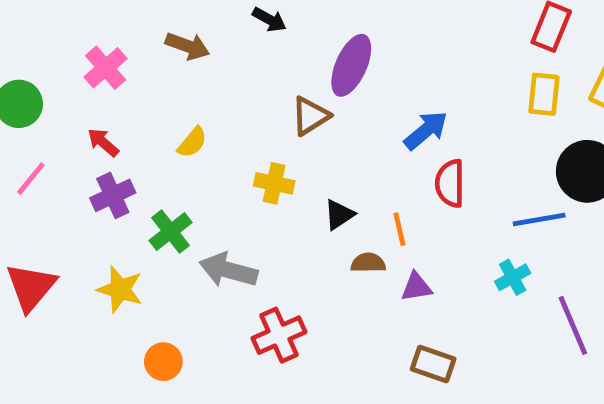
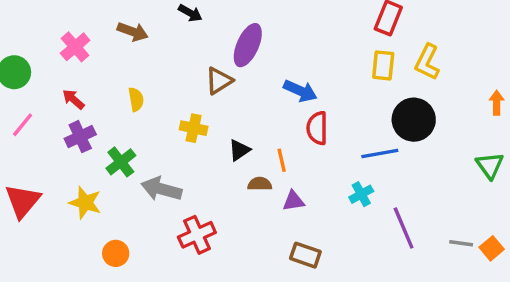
blue arrow: (426, 130) -> (300, 91), turned 64
yellow semicircle: (192, 142) -> (136, 99), turned -50

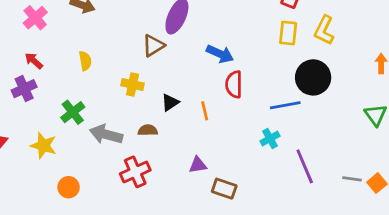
purple cross: (80, 137) -> (24, 89), moved
brown semicircle: (260, 184) -> (148, 130), moved
purple triangle: (293, 201) -> (198, 165), moved

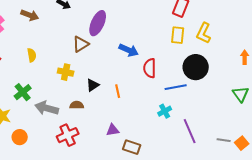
red semicircle: (234, 84) -> (150, 68), moved
orange circle: (69, 187) -> (20, 137), moved

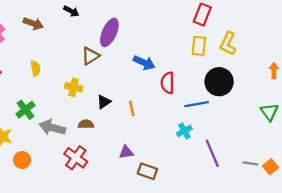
red cross: (68, 135) -> (76, 158), turned -30

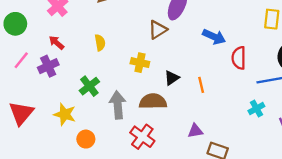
brown semicircle: (86, 124) -> (153, 101), size x1.6
gray arrow: (52, 128) -> (118, 105), turned 70

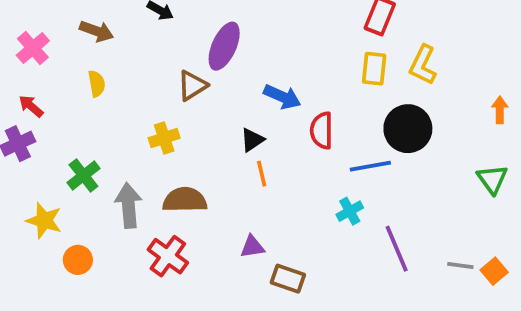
yellow semicircle: (100, 43) -> (97, 84), moved
yellow cross: (140, 63) -> (164, 138), turned -30
black triangle: (172, 78) -> (252, 140), moved

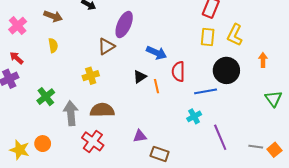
orange arrow: (500, 110) -> (263, 60), moved
orange line: (262, 174) -> (156, 86), moved
yellow star: (44, 221) -> (20, 150), moved

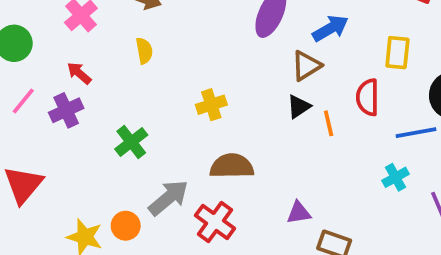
yellow rectangle: (208, 37) -> (397, 53), moved
brown triangle: (106, 46) -> (306, 66), moved
blue arrow: (156, 53) -> (330, 28), moved, turned -54
gray arrow: (71, 113) -> (168, 198), moved, turned 55

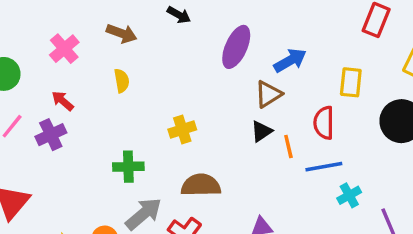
blue line: (416, 133) -> (324, 167), moved
green cross: (131, 142) -> (128, 167), moved, turned 36

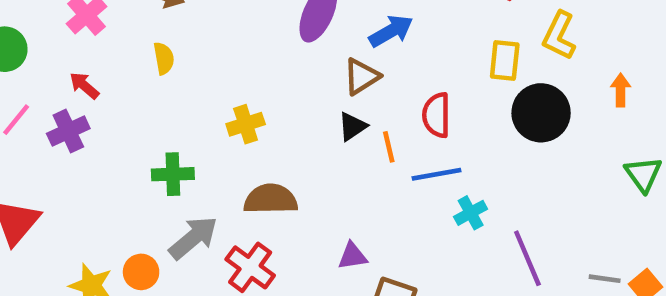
yellow rectangle: (351, 82) -> (505, 61), moved

